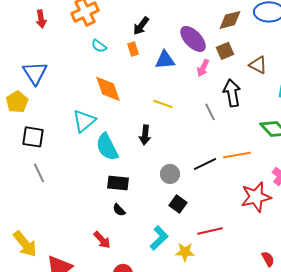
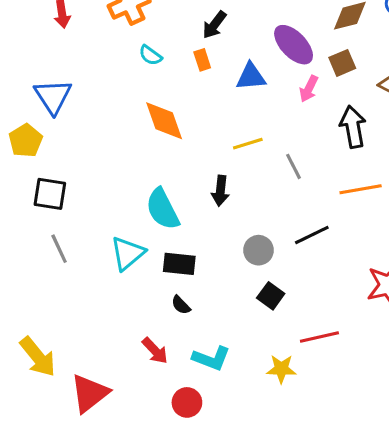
yellow line: (163, 104) -> (248, 144), turned -36
gray line: (210, 112) -> (294, 166), moved
cyan triangle: (84, 121) -> (128, 253), moved
orange line: (237, 155) -> (361, 189), moved
cyan L-shape: (159, 238) -> (211, 358), moved, turned 65

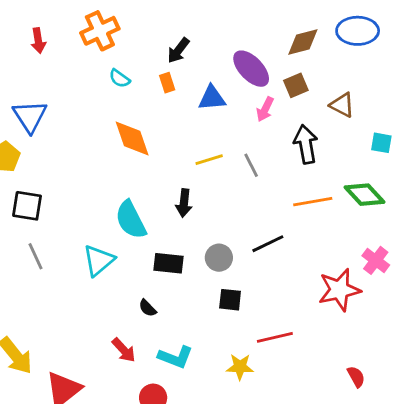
gray line: (294, 166) -> (251, 165), moved
black rectangle: (179, 264) -> (169, 263), moved
black square: (271, 296) -> (230, 300), turned -30

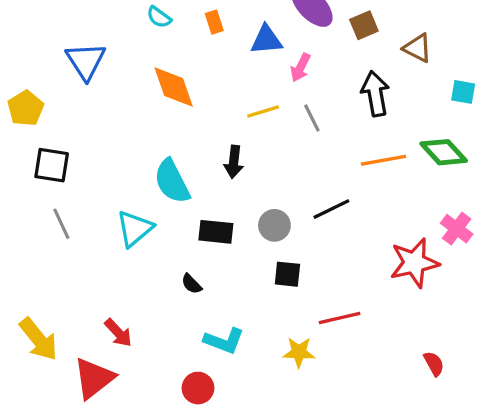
pink arrow: (265, 109) -> (300, 68), moved
blue triangle: (30, 116) -> (86, 61), moved
red arrow: (124, 350) -> (118, 333), moved

